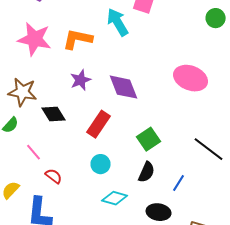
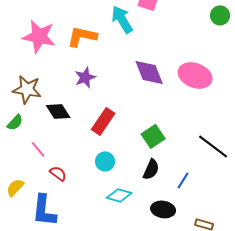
purple diamond: (124, 87) -> (149, 72), moved

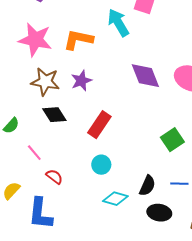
brown star: (27, 89) -> (45, 82), moved
green square: (153, 136) -> (172, 140), moved
black semicircle: (151, 169) -> (147, 186), moved
blue line: (183, 180) -> (179, 184), turned 60

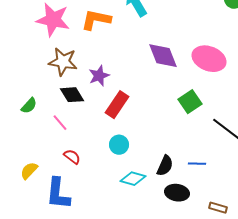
purple star: (81, 81) -> (99, 76), moved
green square: (172, 140) -> (190, 102), moved
pink line: (34, 153) -> (60, 123), moved

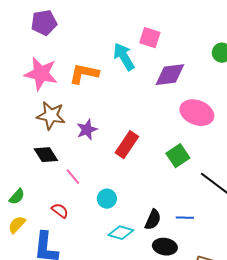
purple diamond: (163, 56) -> (170, 75), moved, turned -76
black diamond: (72, 95) -> (46, 155), moved
red rectangle: (117, 105) -> (127, 145), moved
green semicircle: (29, 106) -> (17, 197), moved
pink line: (60, 123) -> (73, 177), moved

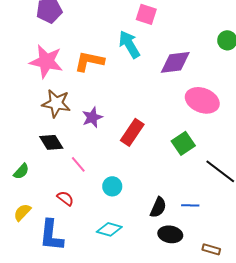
pink square: (150, 38) -> (146, 14), moved
green semicircle: (17, 197) -> (21, 171), moved
cyan diamond: (121, 233) -> (109, 229), moved

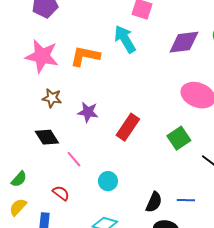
purple diamond: (175, 62) -> (184, 42), moved
brown star: (56, 103) -> (52, 98), size x0.7
purple star: (92, 117) -> (88, 112), turned 30
green semicircle: (21, 171) -> (19, 179), moved

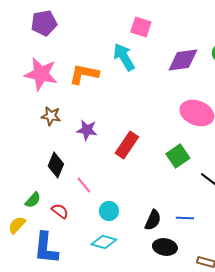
black diamond: (47, 137) -> (56, 165), moved, turned 55
pink line: (74, 159) -> (84, 185), moved
green semicircle: (19, 179) -> (33, 200), moved
cyan circle: (108, 181) -> (109, 211), moved

